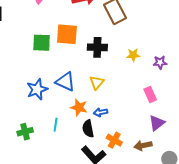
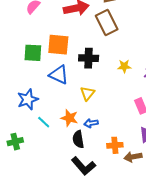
blue triangle: (65, 82) -> (59, 75), moved
cyan line: (56, 125) -> (44, 122), moved, turned -56
orange cross: (114, 140) -> (115, 145), moved, turned -35

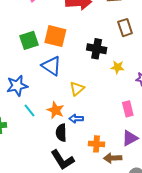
brown rectangle: (107, 23) -> (125, 28), moved, size x0.7
green square: (33, 53) -> (29, 40), turned -30
black cross: (89, 58) -> (97, 49), moved

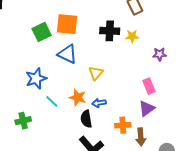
yellow star: (117, 67) -> (132, 36), moved
purple triangle: (130, 138) -> (147, 108), moved
brown arrow: (113, 158) -> (141, 137), turned -84

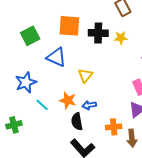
orange square: (67, 24) -> (69, 26), moved

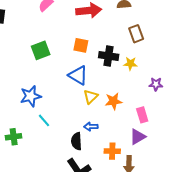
orange square: (69, 26) -> (81, 45), size x0.7
blue triangle: (56, 57) -> (78, 75), moved
orange star: (68, 100) -> (113, 101), moved, turned -30

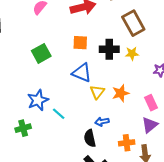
brown rectangle: (136, 34) -> (133, 23), size x1.4
cyan line: (44, 120) -> (59, 114), moved
green cross: (14, 137) -> (23, 128), moved

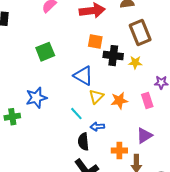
orange square: (80, 43) -> (95, 42), moved
pink rectangle: (151, 103) -> (147, 100), moved
cyan line: (59, 114) -> (76, 114), moved
green cross: (23, 128) -> (12, 117), moved

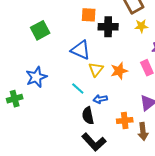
yellow star: (135, 63) -> (141, 26), moved

